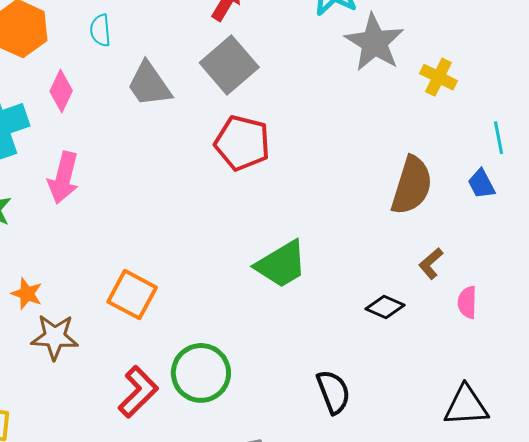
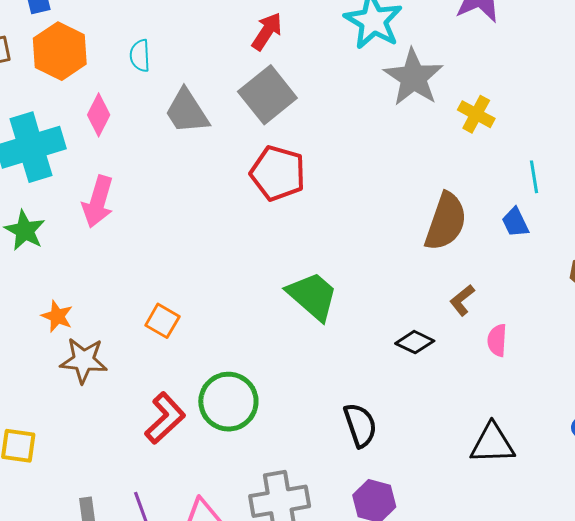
green trapezoid: (281, 264) -> (313, 296), turned -110
orange square: (132, 295) -> (162, 321), size x0.7

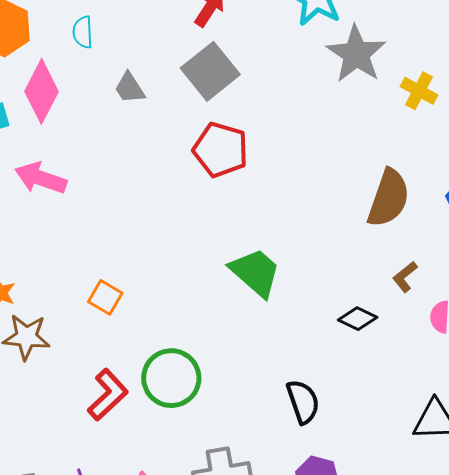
gray trapezoid: (187, 111) -> (130, 88), size x0.7
pink diamond: (99, 115) -> (41, 91), size x1.5
pink arrow: (98, 202) -> (41, 178), turned 93

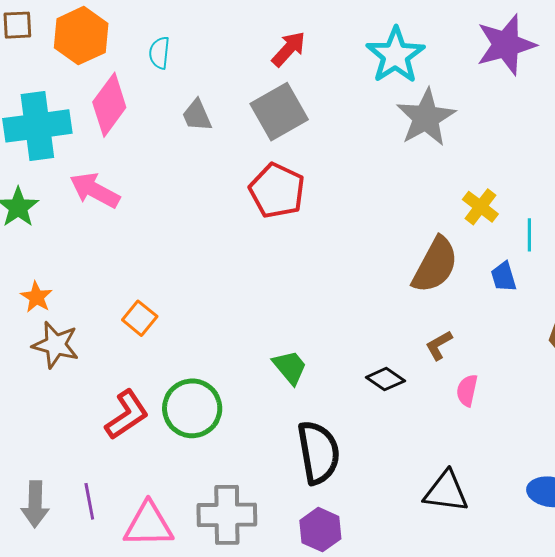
yellow cross: (419, 91) -> (480, 207), moved
green trapezoid: (255, 272) -> (290, 367), moved, size x0.7
black semicircle: (303, 402) -> (318, 452), size x1.4

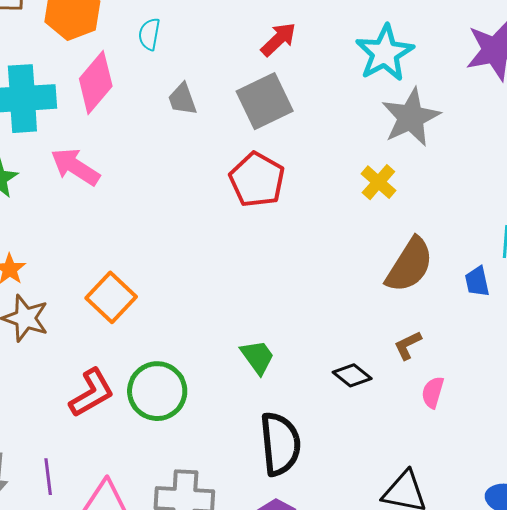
yellow cross: (480, 207) -> (378, 182), moved
orange square: (140, 318) -> (111, 297), size x1.4

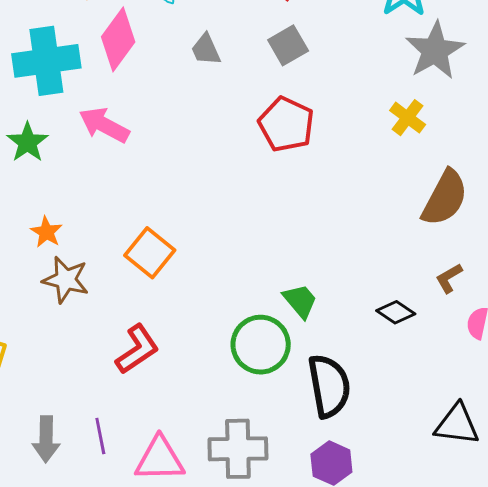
gray square: (265, 101) -> (288, 45), size x0.7
green circle: (157, 391) -> (261, 345), moved

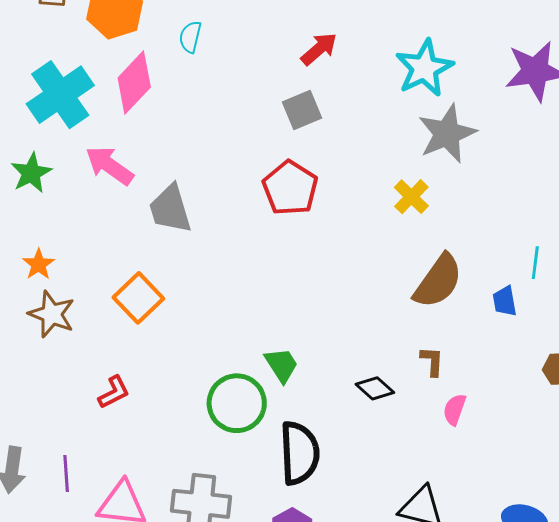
gray trapezoid: (206, 49) -> (170, 209), moved, size x1.5
cyan cross: (46, 61) -> (60, 95), turned -34
brown L-shape: (449, 278) -> (432, 361), turned 116
red L-shape: (137, 349) -> (114, 392), size x0.7

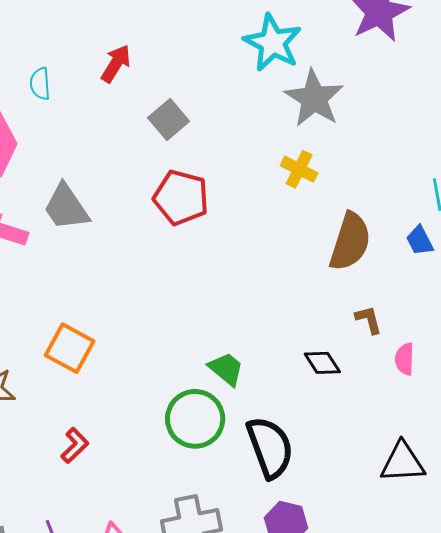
red arrow: (319, 49) -> (116, 64), moved
gray trapezoid: (170, 209) -> (66, 207), moved
black diamond: (375, 388) -> (322, 363), turned 33

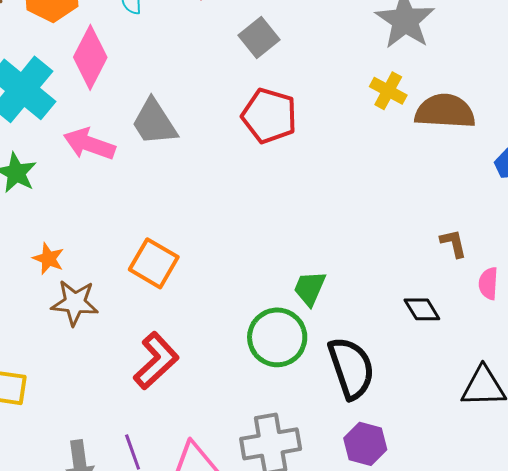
brown semicircle: (350, 242) -> (445, 111), moved, turned -106
black diamond: (322, 363) -> (422, 309), moved
green trapezoid: (226, 369) -> (310, 288), turned -108
red L-shape: (75, 446) -> (156, 361), size x1.6

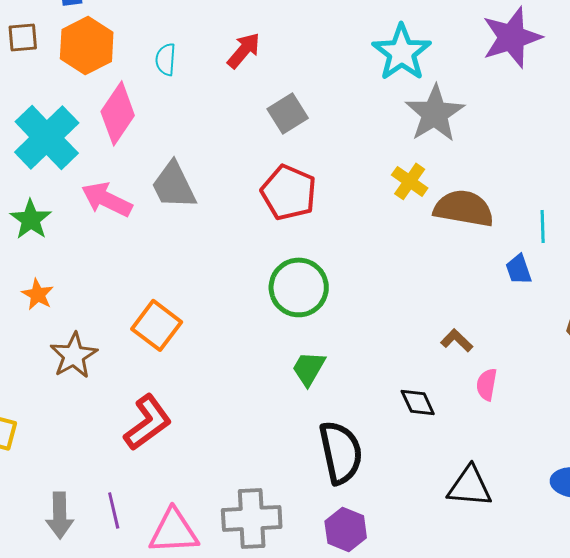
brown L-shape: (453, 243) -> (457, 340), turned -40
orange star: (48, 259) -> (38, 294), moved
brown star: (75, 303) -> (74, 355), turned 30
green circle: (277, 337) -> (299, 287), moved

